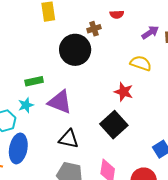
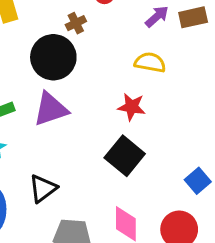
purple triangle: (60, 102) -> (51, 109), moved, turned -32
black triangle: (69, 139) -> (43, 188), moved, turned -40

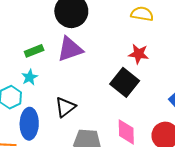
red star: (132, 107) -> (139, 54), moved

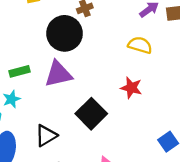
black square: (125, 82) -> (91, 114), moved

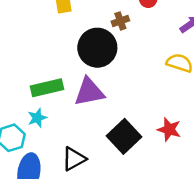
green rectangle: (20, 71) -> (47, 88), size x1.4
red star: (131, 88) -> (169, 129), moved

